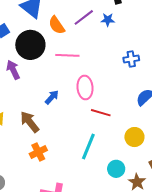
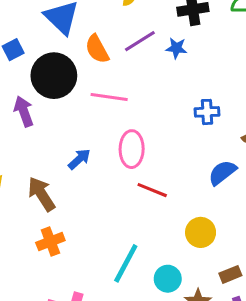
cyan line: (88, 147) -> (126, 263), moved

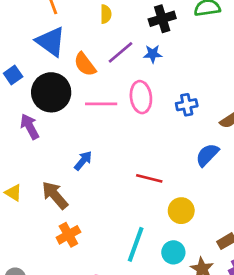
pink ellipse: (132, 149) -> (141, 97), moved
yellow circle: (201, 232) -> (181, 211), moved

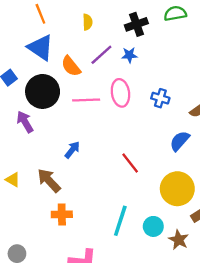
blue cross: (187, 105) -> (160, 98), turned 30
red line: (149, 178) -> (130, 163), turned 40
yellow circle: (181, 211) -> (177, 189), moved, size x1.5
orange cross: (68, 235) -> (62, 214), turned 30

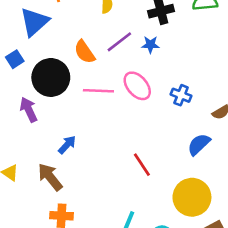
blue triangle: (41, 47) -> (34, 22), moved, turned 40
pink ellipse: (120, 93) -> (137, 86), turned -36
blue arrow: (72, 150) -> (67, 145), moved

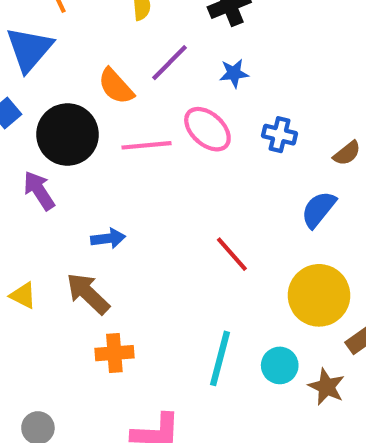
blue star: (150, 45) -> (234, 73), moved
blue arrow: (67, 145) -> (108, 238), turned 48

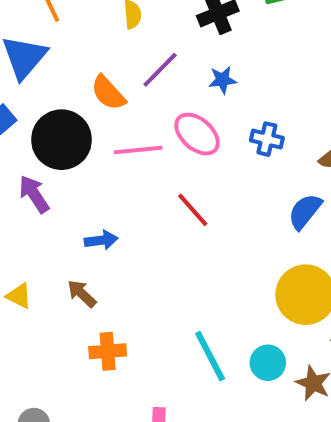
red line: (232, 254) -> (193, 210), moved
brown arrow: (88, 293) -> (82, 294), size x0.7
cyan line: (220, 358) -> (210, 356), turned -42

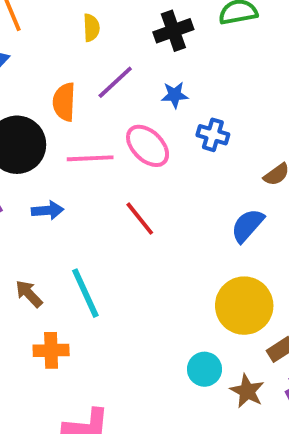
orange semicircle: (108, 93) -> (64, 102), turned 42
blue cross: (267, 139) -> (213, 135), moved
blue arrow: (101, 240) -> (48, 210), moved
cyan line: (210, 356) -> (85, 293), moved

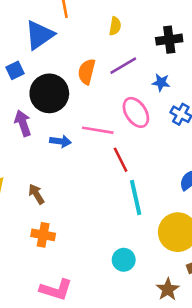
pink line: (90, 158) -> (98, 130), moved
cyan line: (85, 293) -> (136, 197), moved
cyan circle: (204, 369) -> (124, 260), moved

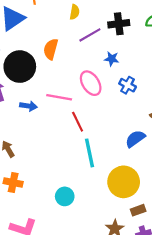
purple line: (123, 66) -> (90, 35), moved
cyan circle: (124, 260) -> (65, 196), moved

